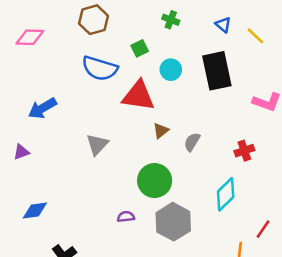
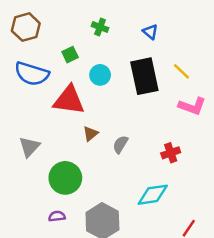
yellow line: (256, 36) -> (181, 71), moved
green circle: (155, 181) -> (65, 178), moved
cyan diamond: (226, 194) -> (153, 195), turned 36

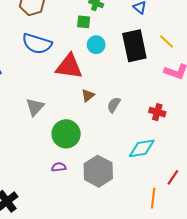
green square: (70, 55) -> (84, 22), moved, turned 32
red cross: (171, 153) -> (157, 112), turned 35

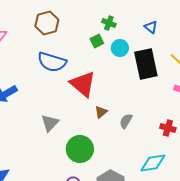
green square: (84, 22) -> (97, 41), turned -32
cyan circle: (96, 45) -> (120, 48), moved
red triangle: (69, 66) -> (83, 84), turned 32

